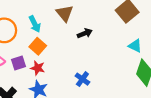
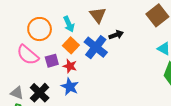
blue cross: (82, 79) -> (96, 47), moved, size x1.6

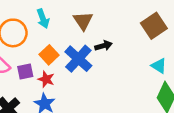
cyan arrow: (69, 24) -> (43, 19), moved

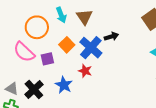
brown triangle: (83, 21) -> (84, 17), moved
red star: (46, 79) -> (85, 71), moved

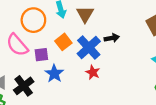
red star: (85, 71) -> (93, 72), moved
blue star: (64, 85) -> (54, 74), moved

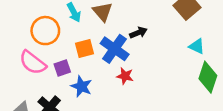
orange square: (63, 42) -> (84, 48), turned 35

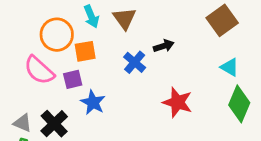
orange square: (84, 48) -> (85, 51), moved
blue cross: (115, 49) -> (135, 62), size x0.7
red star: (125, 76) -> (177, 102), moved, size x1.5

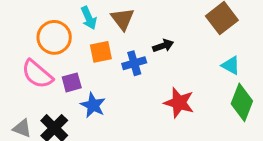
orange square: (85, 51) -> (101, 52), moved
blue cross: (135, 62) -> (134, 63), turned 35

